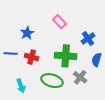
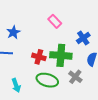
blue star: (27, 33) -> (13, 32), moved
red cross: (32, 57) -> (39, 57), moved

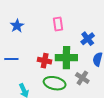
pink rectangle: (55, 21) -> (58, 24), turned 40
blue star: (13, 32) -> (17, 26), moved

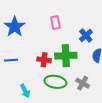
blue star: (17, 26) -> (15, 27), size x1.5
gray cross: (82, 78) -> (83, 83), moved

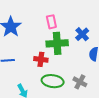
green cross: (66, 56) -> (57, 43), moved

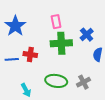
red cross: (41, 59) -> (30, 54), moved
gray cross: (80, 82) -> (83, 82), turned 32

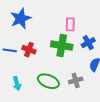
pink rectangle: (56, 22) -> (70, 24), moved
gray cross: (83, 82) -> (76, 80), moved

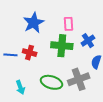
blue star: (21, 18) -> (34, 23), moved
gray cross: (76, 80) -> (79, 79), size x1.5

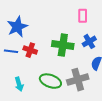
blue star: (34, 23) -> (17, 27), moved
pink rectangle: (69, 24) -> (83, 16), moved

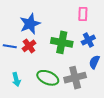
blue star: (17, 27) -> (30, 24), moved
red cross: (30, 50) -> (29, 46), turned 32

